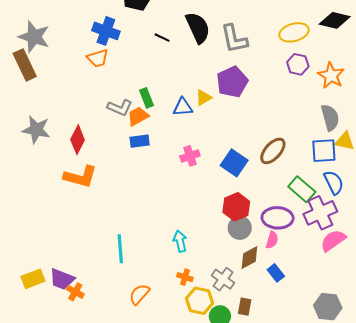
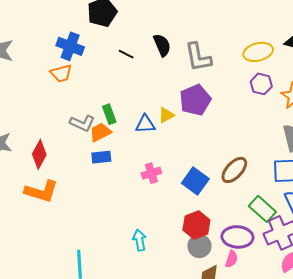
black semicircle: (198, 28) -> (162, 45), size x0.7
cyan arrow: (180, 241) -> (139, 240), moved

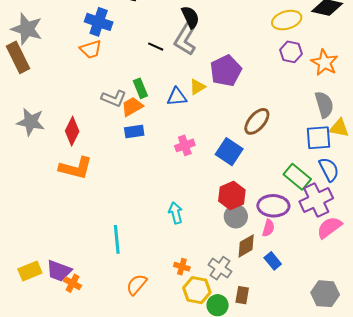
black line: (126, 54) -> (156, 47), moved
gray L-shape: (198, 57) -> (185, 39), moved, turned 44
brown ellipse: (234, 170) -> (257, 121), moved

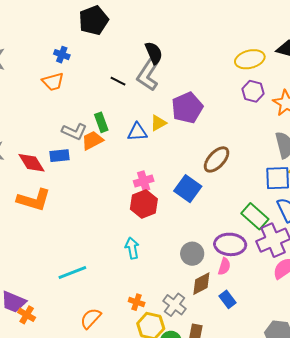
blue cross: (99, 22) -> (62, 55), size x0.6
red diamond: (72, 131) -> (32, 163), turned -60
blue rectangle: (134, 132) -> (59, 156), moved
red hexagon: (232, 196) -> (144, 204), moved
cyan line: (117, 239) -> (72, 272), turned 72

